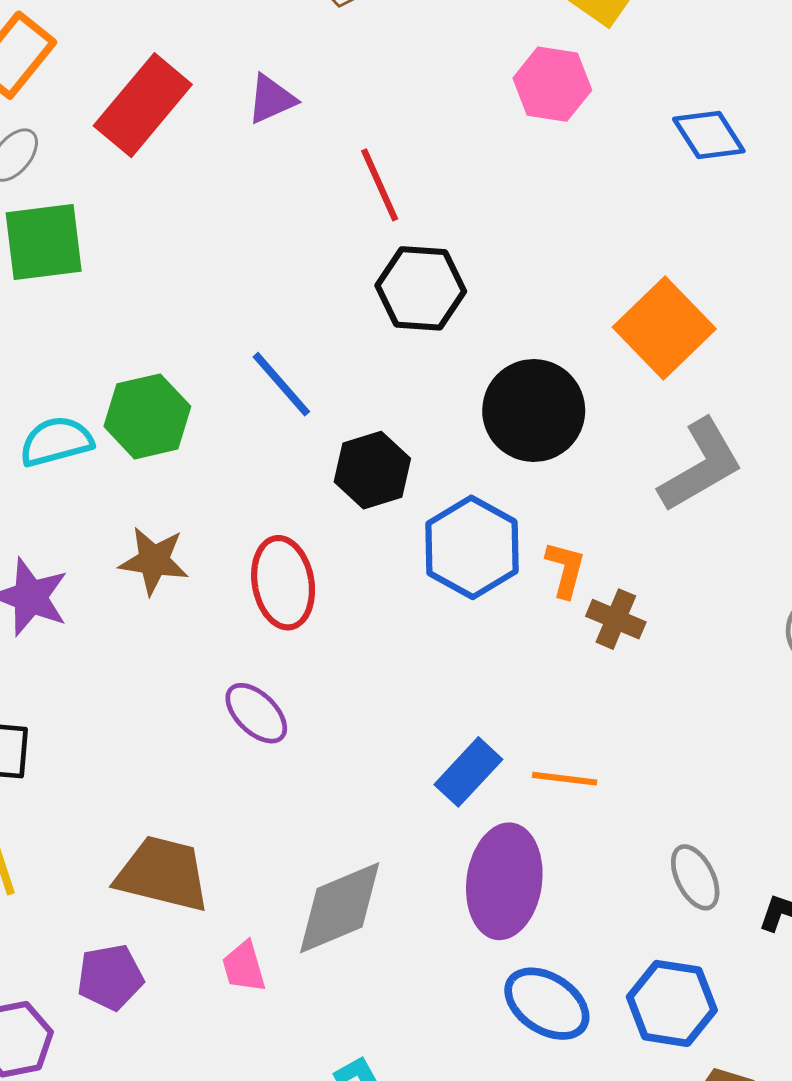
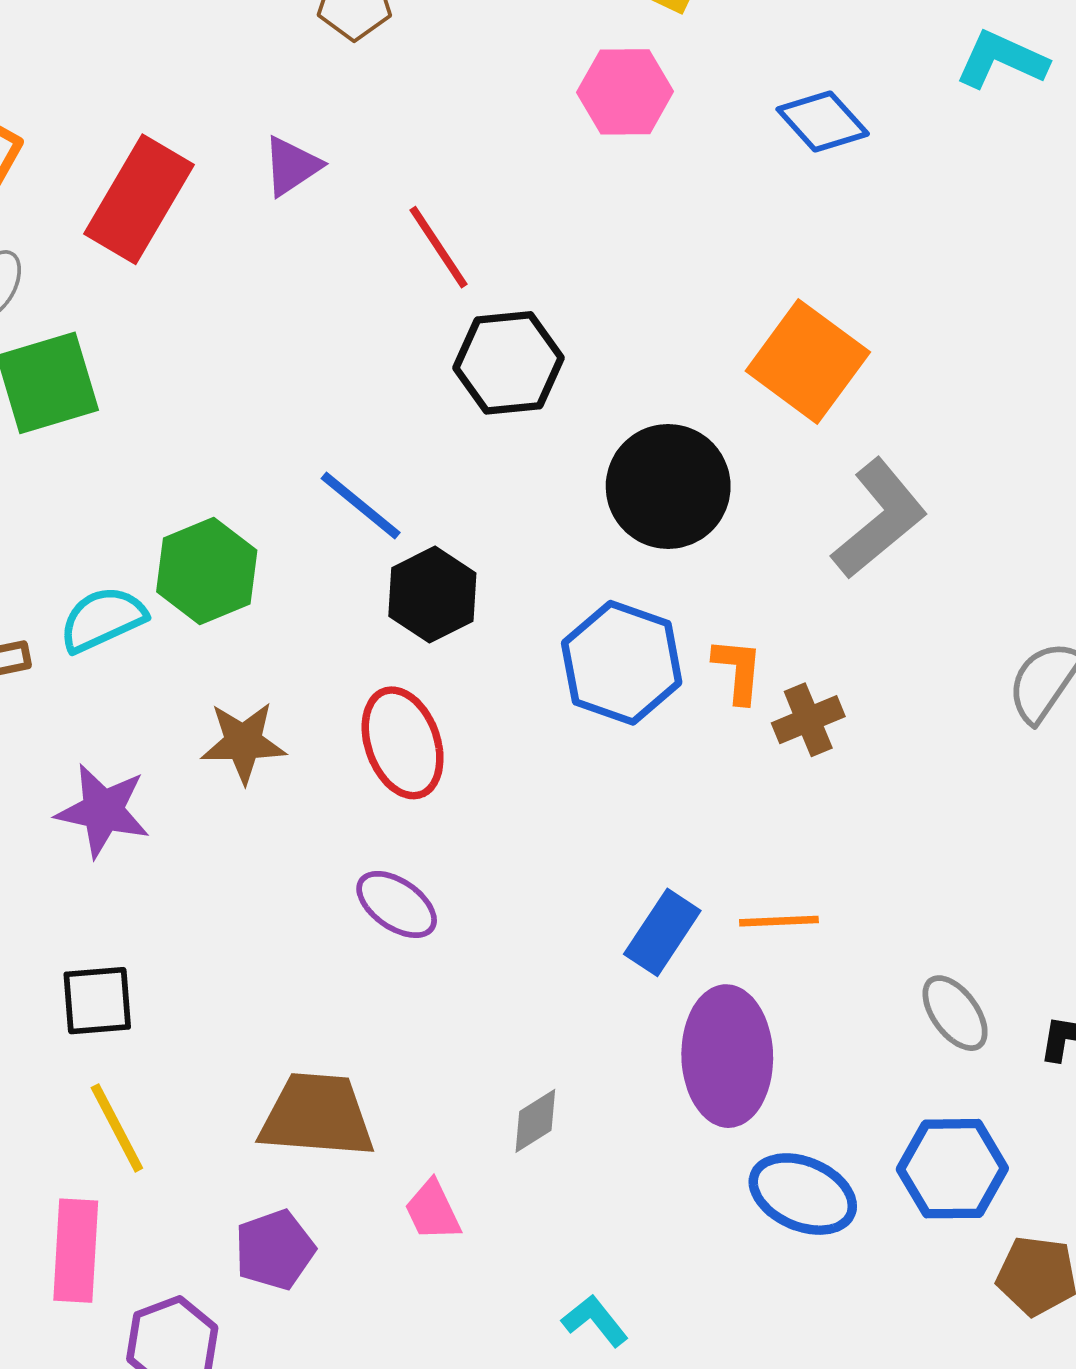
black hexagon: (372, 470) -> (432, 595), moved
brown cross: (616, 619) -> (808, 720), turned -36
gray diamond: (340, 908) -> (535, 1121), size x0.5

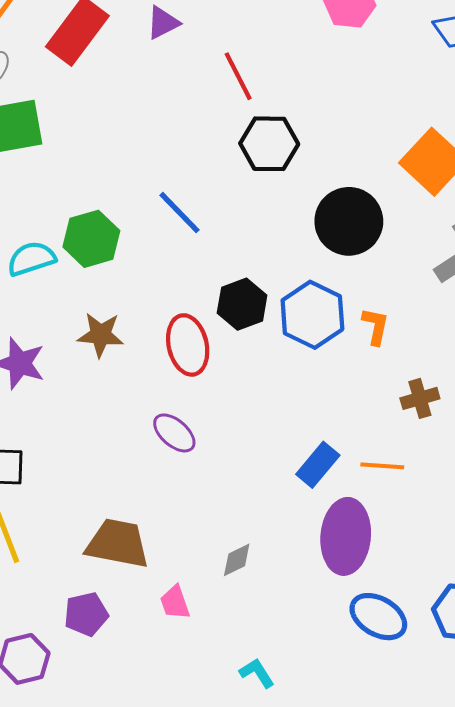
black hexagon: (432, 595) -> (242, 304), moved
brown cross: (808, 720) -> (420, 398), moved

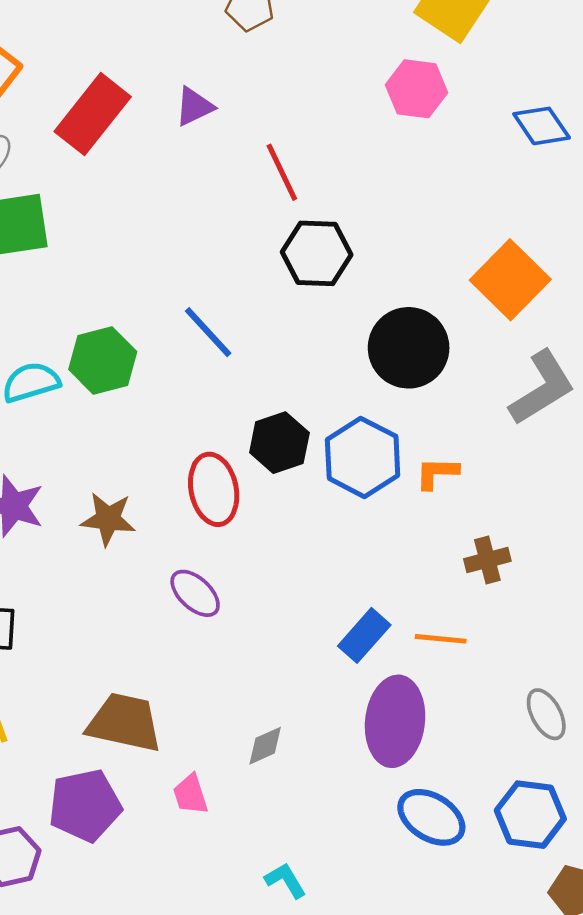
orange L-shape: (376, 326) -> (437, 473), turned -102
brown star: (101, 335) -> (108, 519), moved
purple pentagon: (86, 614) -> (85, 805), size x1.4

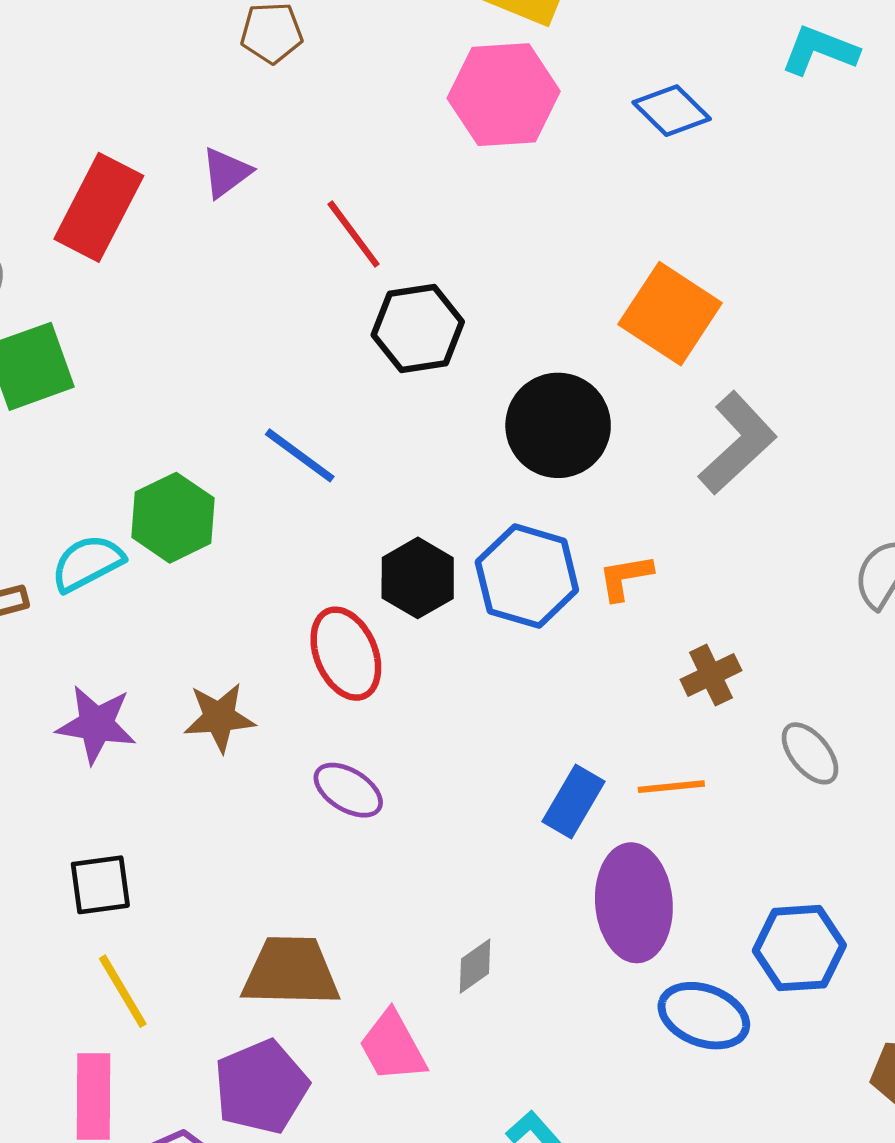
pink hexagon: (417, 89) -> (504, 95), size x1.4
gray ellipse: (546, 714) -> (810, 753), moved
pink trapezoid: (191, 794) -> (393, 1046), size x1.4
blue hexagon: (530, 815) -> (799, 948), moved

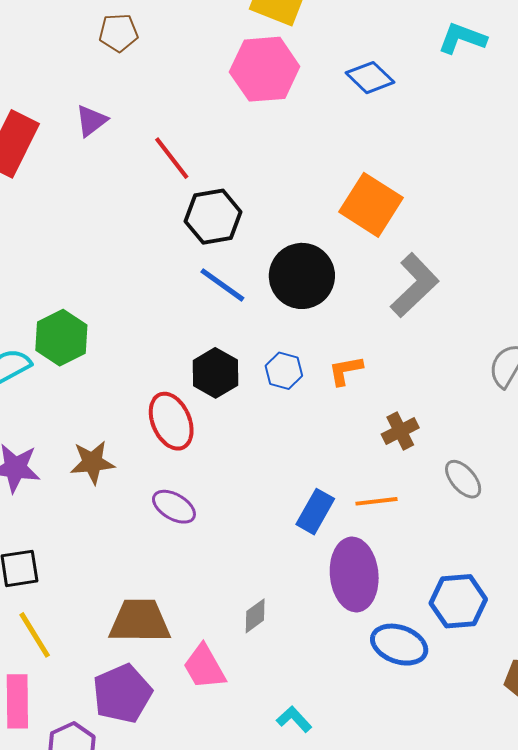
blue line: (300, 455) -> (222, 285), moved
blue hexagon: (527, 576) -> (284, 371), size x0.6

